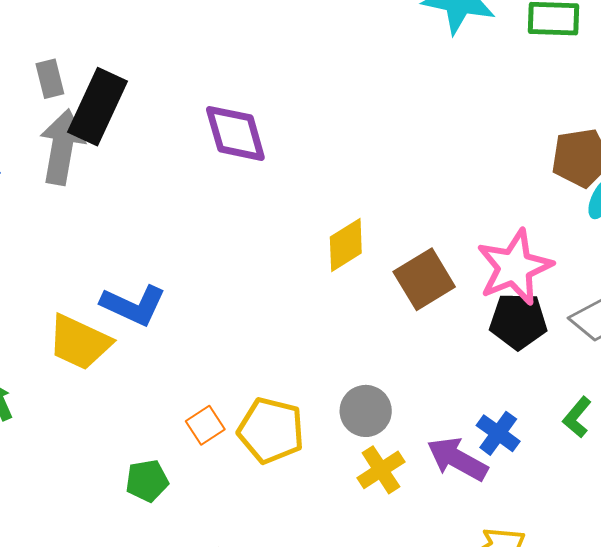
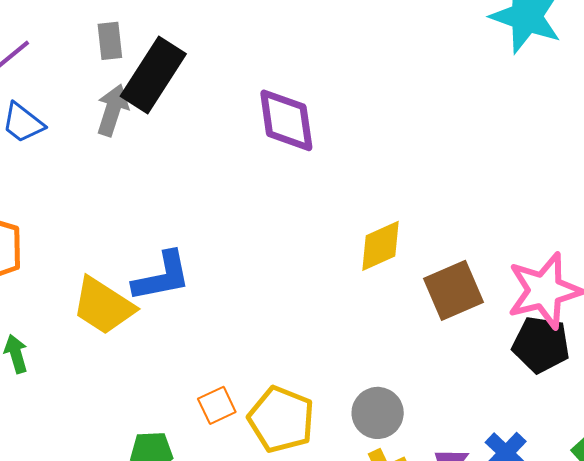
gray arrow: (62, 147) -> (113, 110), size x0.7
blue L-shape: (133, 305) -> (162, 277), turned -44

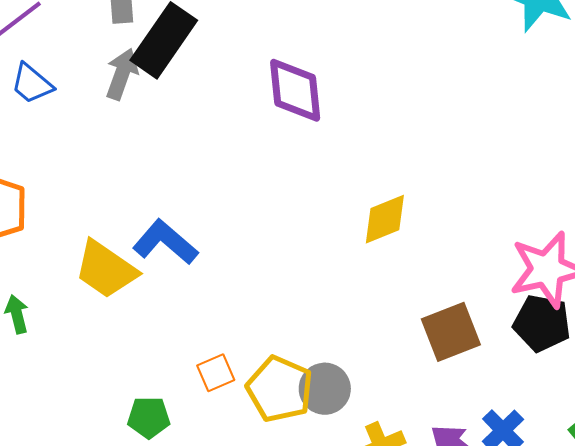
blue L-shape: (162, 277) -> (165, 242), turned -130
brown square: (453, 290) -> (451, 332), moved
gray circle: (378, 413) -> (325, 389), moved

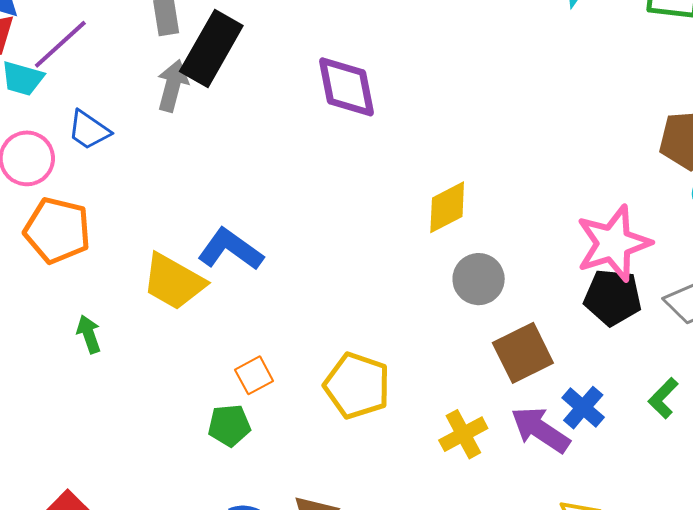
blue trapezoid: (32, 84) -> (89, 130), moved
brown square: (451, 332) -> (523, 353), moved
orange square: (216, 373) -> (254, 375), moved
gray circle: (325, 389) -> (479, 279), moved

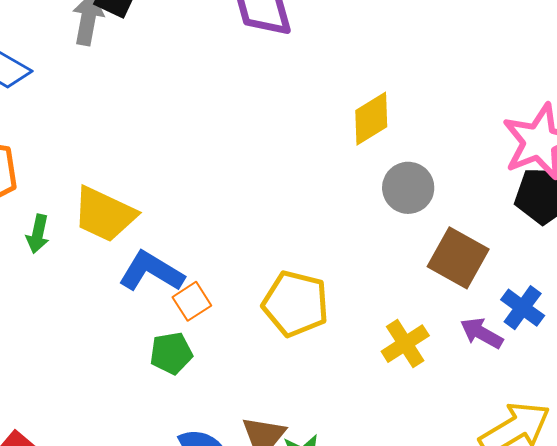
blue L-shape: (230, 249) -> (151, 272), moved
green arrow: (89, 334) -> (38, 234), moved, turned -144
brown square: (523, 353) -> (458, 258), turned -30
purple arrow: (540, 430) -> (482, 333), size x0.7

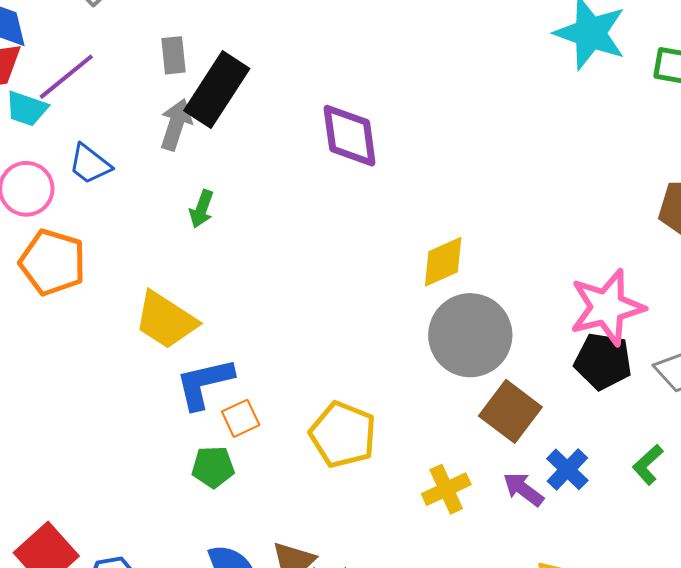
gray circle: (408, 188) -> (470, 335), size x1.6
green arrow: (38, 234) -> (202, 209), moved
blue L-shape: (151, 272) -> (204, 383), turned -52

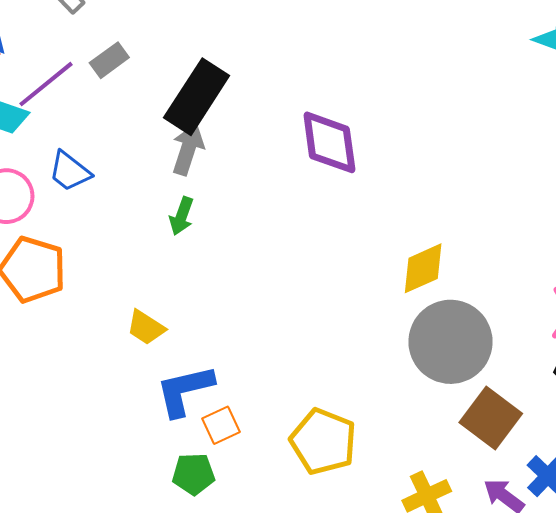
gray rectangle: (174, 55) -> (109, 60), moved, turned 60
gray arrow: (176, 125) -> (188, 149), moved
yellow trapezoid: (166, 320) -> (146, 327), size x0.6

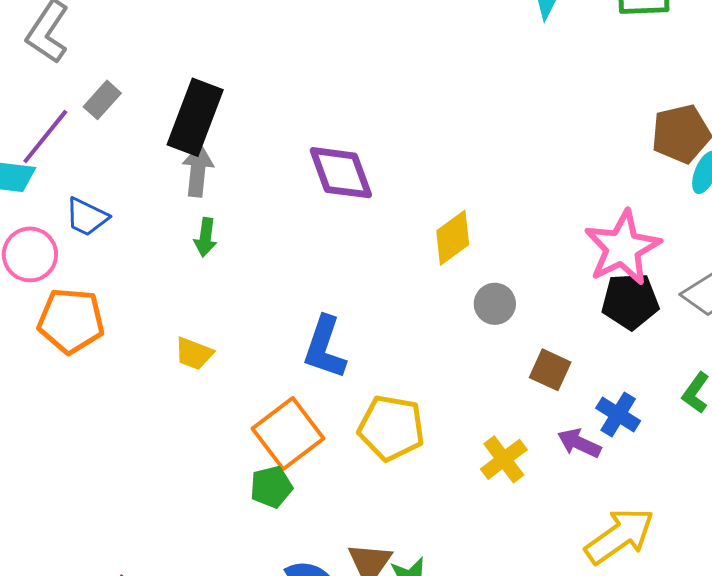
purple diamond: (329, 142) -> (341, 173), moved
gray circle: (450, 342) -> (495, 304), size x0.5
blue L-shape: (185, 390) -> (325, 348), moved, turned -46
brown square: (491, 418) -> (550, 370), size x0.7
orange square: (221, 425) -> (288, 434), size x1.8

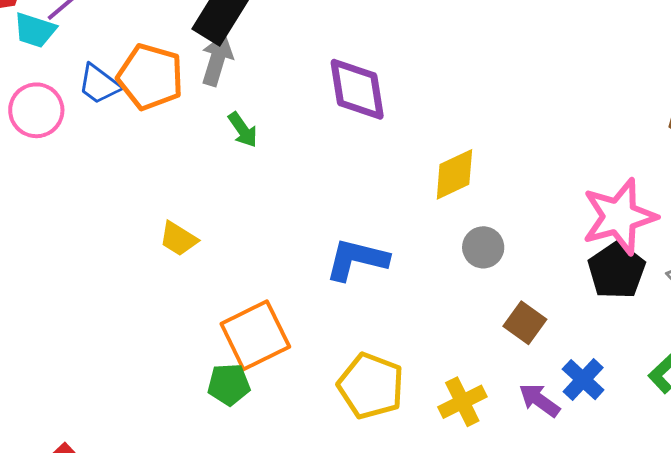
green arrow: (205, 237) -> (243, 130), moved, turned -54
black pentagon: (630, 301) -> (617, 271), turned 30
orange pentagon: (71, 321) -> (150, 77), moved
blue L-shape: (325, 348) -> (357, 259), moved, turned 74
yellow pentagon: (391, 428) -> (371, 386), moved

